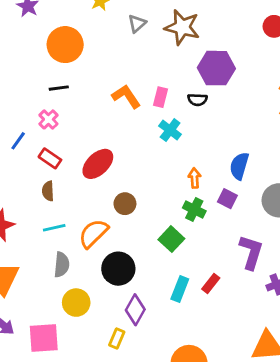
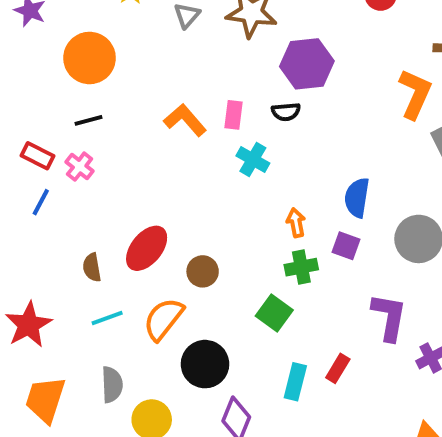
red rectangle: (50, 158) -> (37, 156), moved
red ellipse: (98, 164) -> (147, 248), moved
green cross: (194, 209) -> (301, 267), turned -30
gray semicircle: (62, 265) -> (112, 385), moved

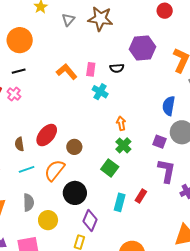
purple hexagon: (307, 64) -> (142, 48), moved
blue semicircle: (357, 198) -> (169, 106), moved
purple square: (346, 246) -> (160, 142), moved
green cross: (301, 267) -> (123, 145), turned -35

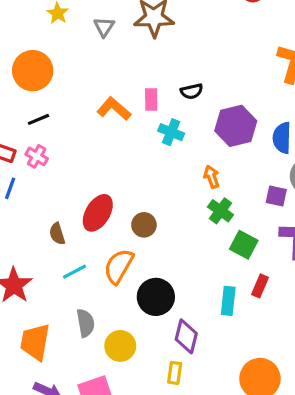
purple hexagon: (142, 48) -> (236, 126), moved
green square: (110, 168) -> (244, 245), moved

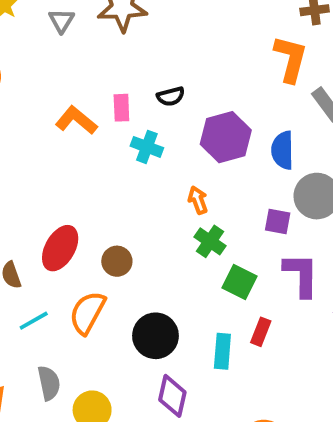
black circle: (156, 297) -> (155, 336), moved

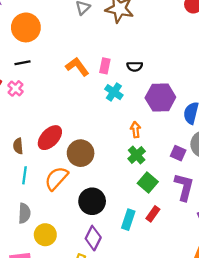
brown circle: (117, 261) -> (81, 153), size x1.5
cyan line: (34, 321) -> (25, 175), turned -66

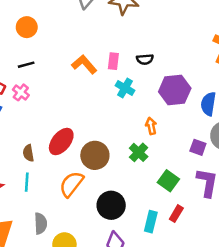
orange circle: (26, 27) -> (27, 27), size x0.7
green cross: (137, 155) -> (139, 152), moved
cyan line: (25, 175) -> (27, 182), moved

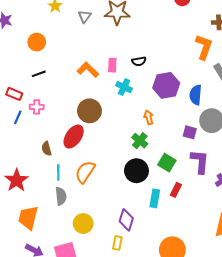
pink cross: (21, 92) -> (37, 107), moved, turned -32
brown circle: (95, 155) -> (89, 111), moved
cyan line: (27, 182) -> (58, 173), moved
black circle: (111, 205) -> (136, 171), moved
gray semicircle: (41, 224) -> (61, 196), moved

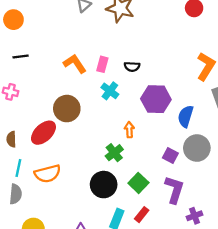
orange circle: (37, 42) -> (13, 20), moved
orange semicircle: (85, 172) -> (48, 174), turned -150

